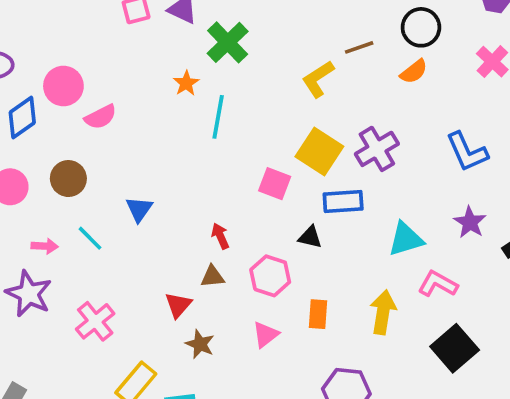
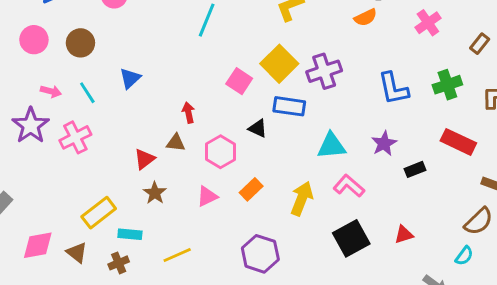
orange rectangle: (318, 314) -> (251, 189), turned 30
pink cross: (95, 321) -> (75, 137), moved

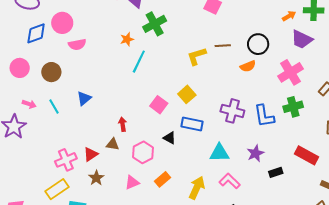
pink cross: (428, 23) -> (290, 72), size x1.4
yellow square: (279, 64) -> (187, 94), size x0.7
purple cross: (324, 71) -> (232, 111), moved, turned 30
green cross: (447, 85) -> (293, 107), moved
pink cross: (75, 137) -> (66, 160), moved

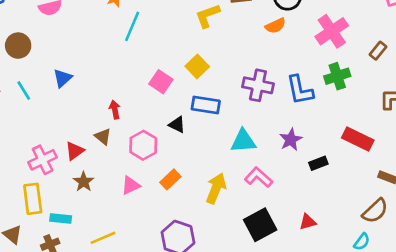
brown triangle: (113, 144) -> (103, 137), turned 32
yellow rectangle: (57, 189) -> (33, 199), turned -60

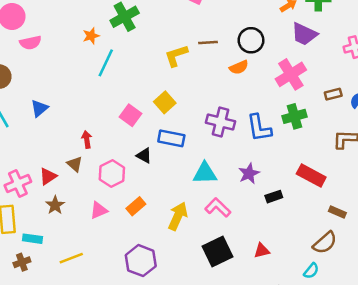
brown rectangle: (378, 51) -> (333, 94), turned 35

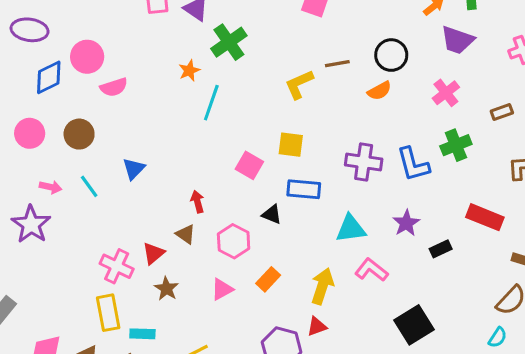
pink cross: (291, 74) -> (446, 93), size x0.7
yellow square: (165, 102) -> (291, 145), turned -35
pink cross: (18, 184) -> (117, 266), turned -35
red triangle: (262, 251) -> (317, 326), moved
black square: (217, 252) -> (414, 325), moved

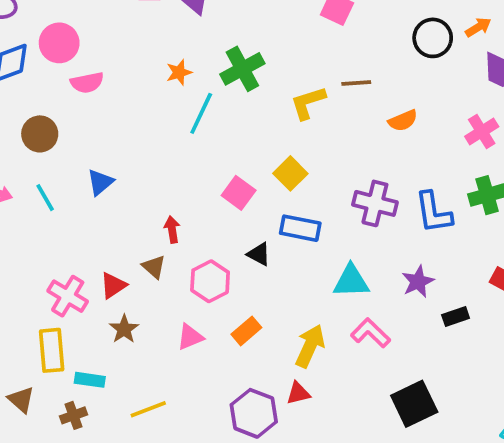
green cross: (229, 42) -> (242, 69), moved
black circle: (391, 55) -> (433, 38), moved
yellow square: (291, 145) -> (290, 173), turned 32

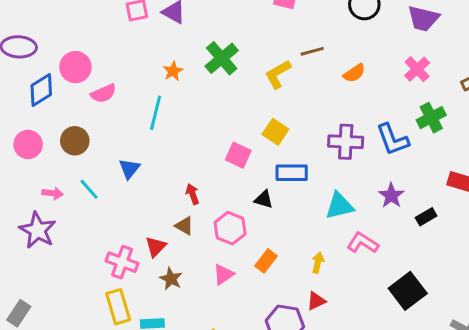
cyan line: (201, 113) -> (156, 113), moved
yellow arrow: (310, 346) -> (318, 263), size x0.6

